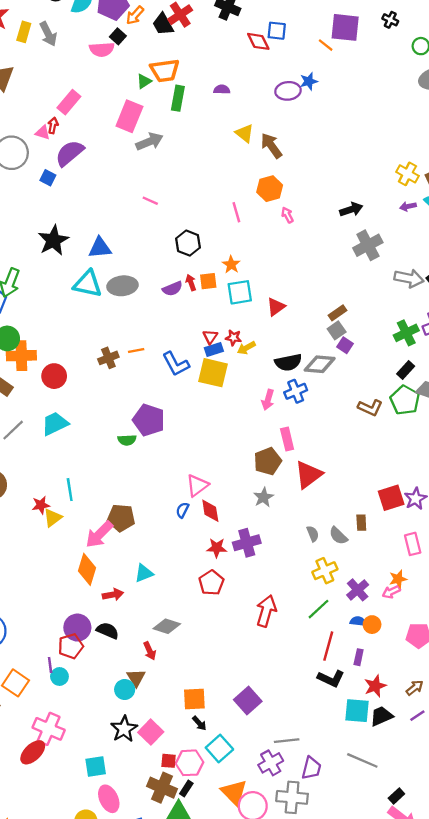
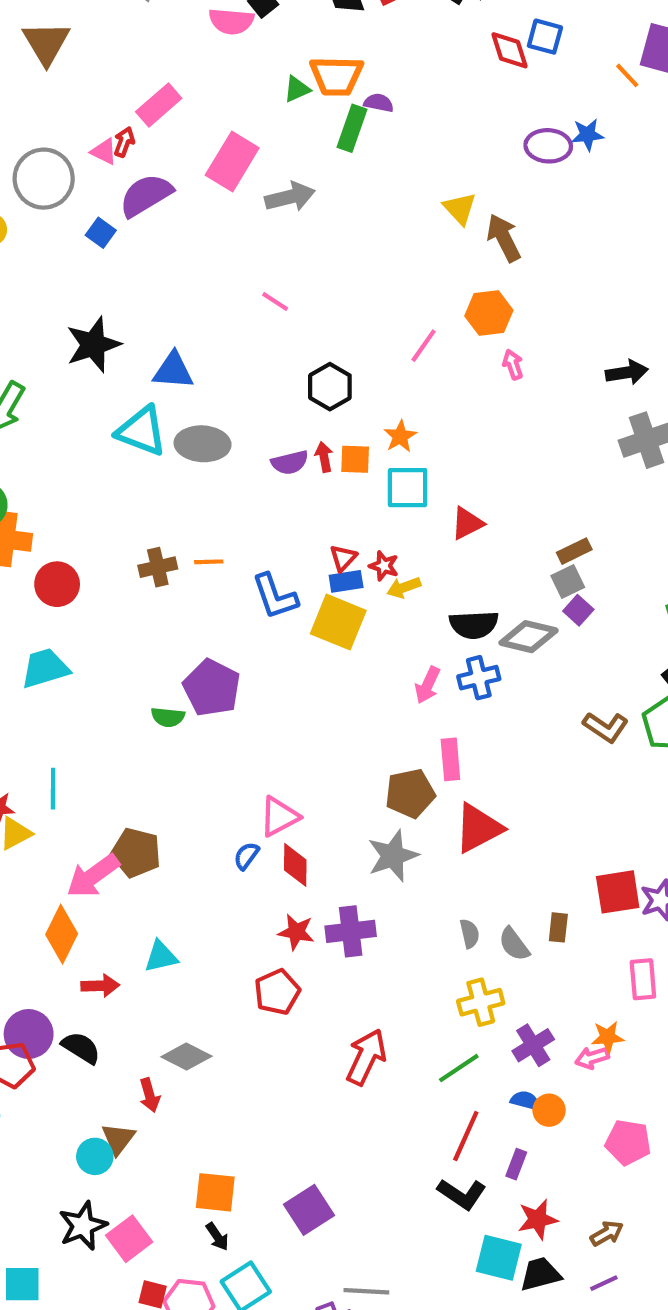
purple semicircle: (222, 89) -> (379, 103), moved
pink rectangle: (129, 116) -> (232, 161), moved
pink line: (236, 212) -> (424, 346), turned 42
gray star: (264, 497) -> (393, 856), size x1.4

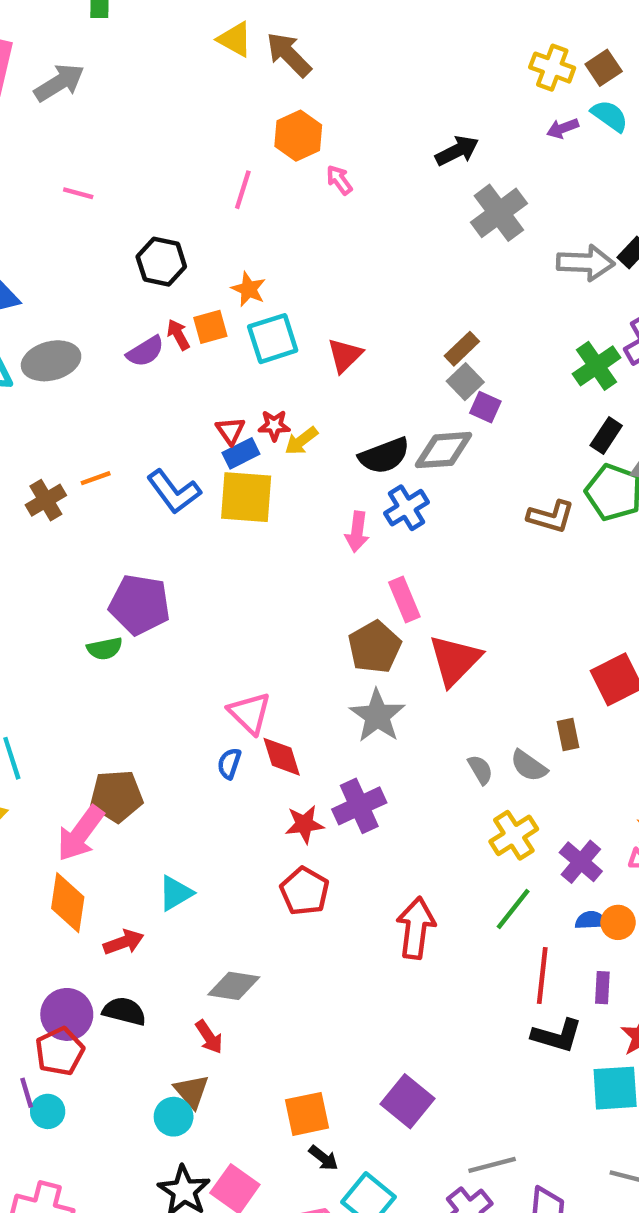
pink triangle: (279, 817) -> (250, 713), turned -30

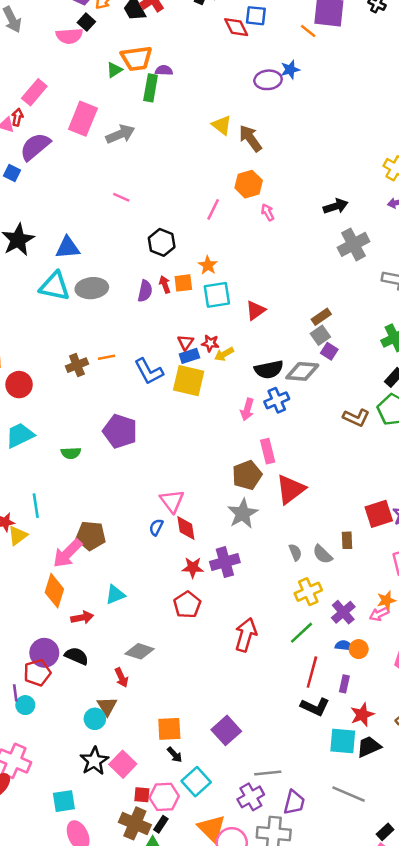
purple semicircle: (145, 351) -> (145, 291), turned -55
green semicircle: (105, 649) -> (71, 453), moved

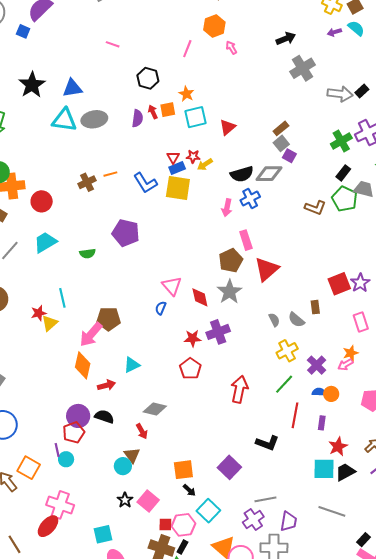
red diamond: (186, 528) -> (200, 297), moved
black L-shape: (315, 707) -> (267, 443), moved
black star: (94, 761) -> (125, 500), size x0.7

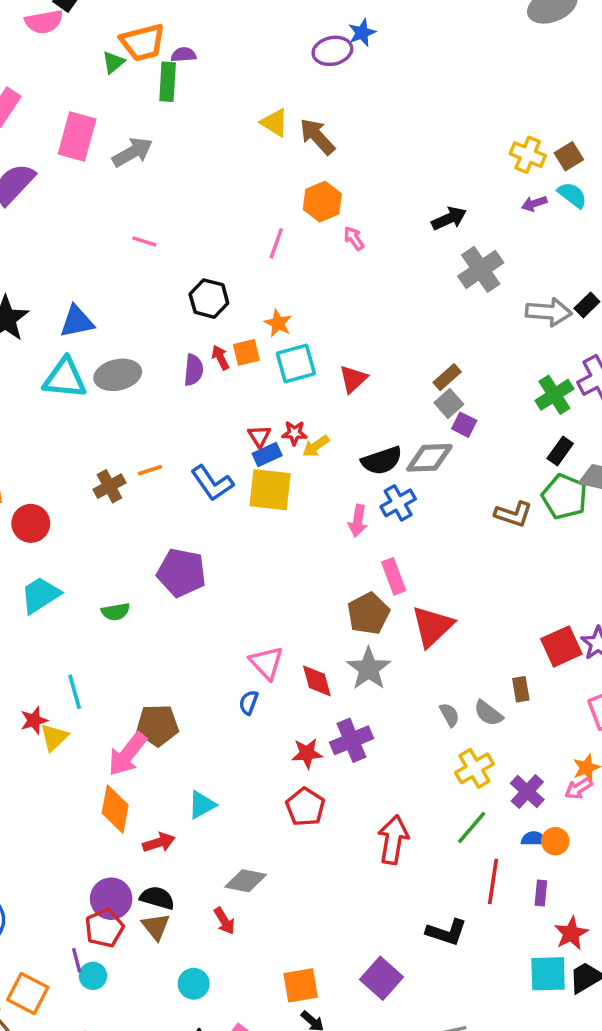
brown triangle: (132, 455) -> (156, 927), moved

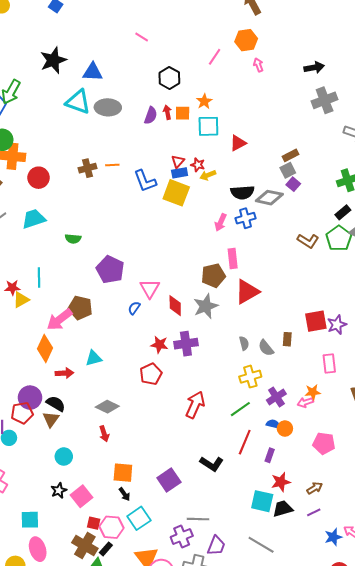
purple pentagon: (181, 573) -> (110, 270), moved
red arrow: (224, 921) -> (104, 434), moved

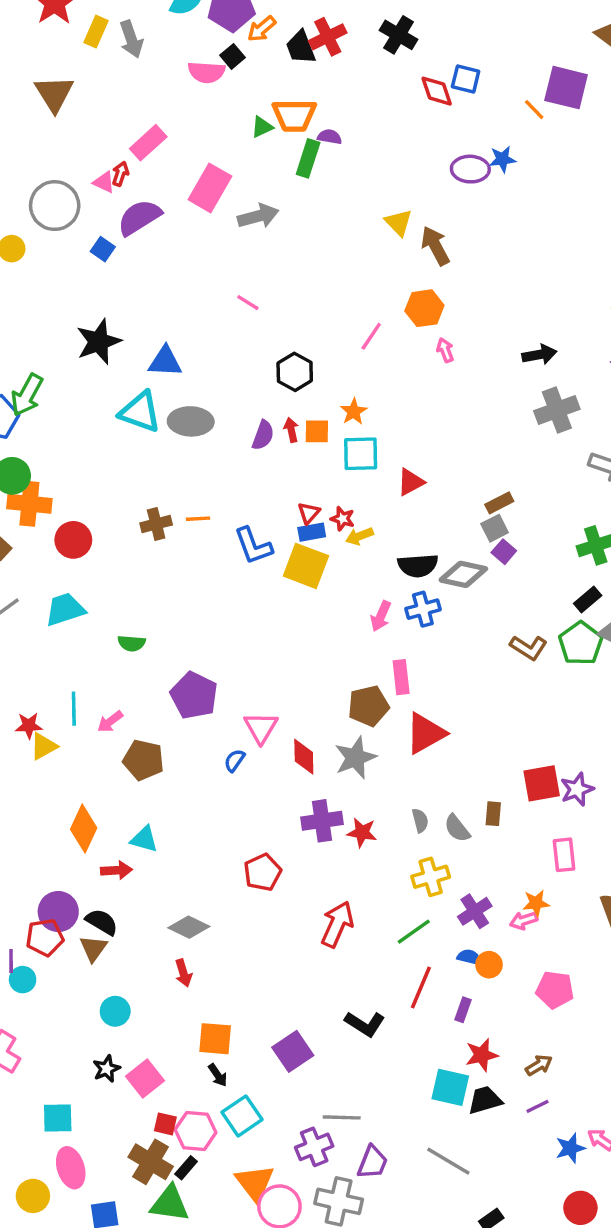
pink arrow: (60, 320) -> (110, 722), moved, size x0.6
red star: (159, 345) -> (362, 832), moved
cyan triangle: (94, 358) -> (144, 839), moved, turned 30

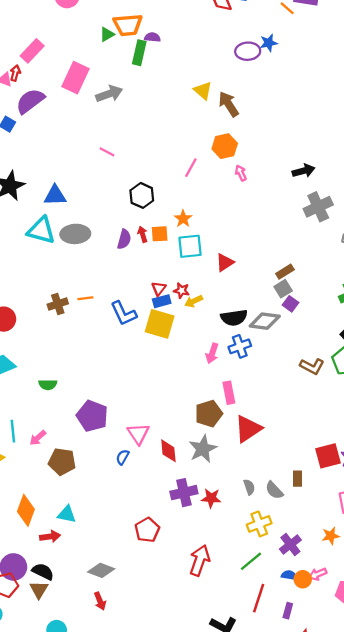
pink arrow: (524, 921) -> (318, 574), moved

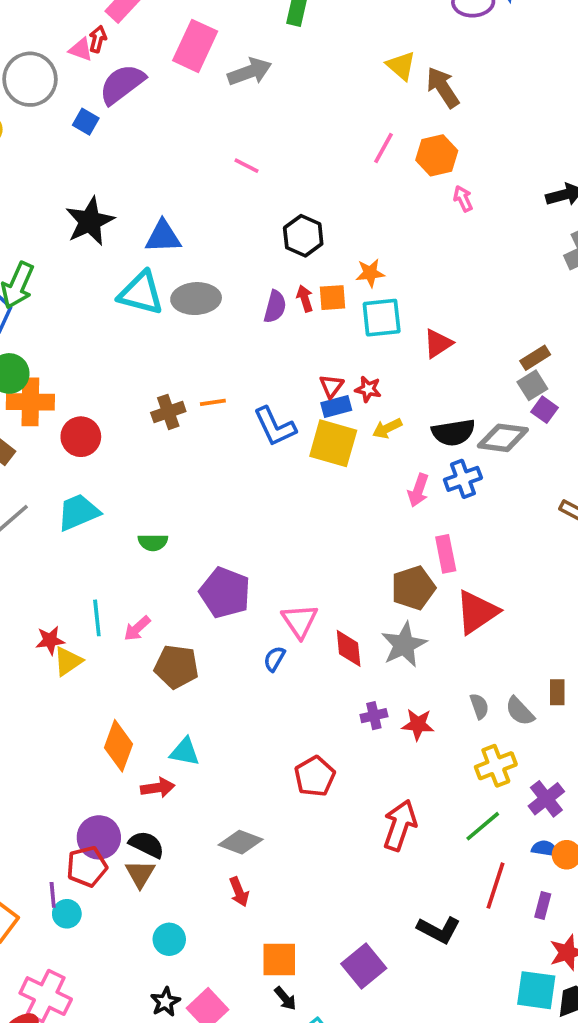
pink line: (191, 168) -> (384, 148), moved
orange star: (183, 219) -> (370, 273), turned 30
yellow arrow: (194, 301) -> (387, 428), moved
purple cross: (184, 493) -> (374, 716), size x0.6

